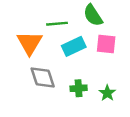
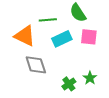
orange triangle: (30, 43) -> (25, 36), turned -35
green cross: (79, 88) -> (69, 84), moved, turned -32

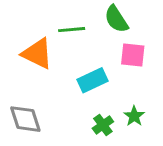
cyan rectangle: (62, 39) -> (92, 80), moved
gray diamond: (36, 65) -> (25, 119), moved

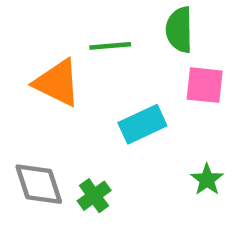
green semicircle: (116, 19) -> (179, 30), turned 32
green cross: (103, 125) -> (94, 196), moved

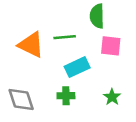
green line: (110, 46) -> (65, 37), moved
green cross: (94, 196) -> (66, 96), moved, turned 35

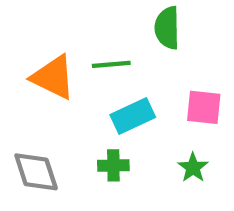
pink square: (111, 46) -> (204, 107), moved

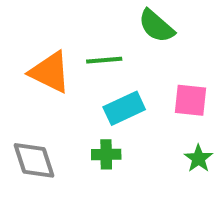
green semicircle: (167, 28) -> (156, 26), turned -48
green star: (193, 168) -> (198, 158), moved

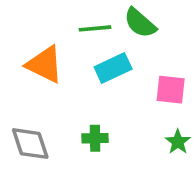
green line: (104, 60) -> (95, 28), moved
cyan rectangle: (124, 108) -> (113, 68), moved

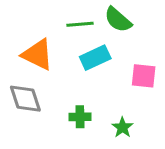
green star: (178, 142) -> (122, 127), moved
gray diamond: (30, 144) -> (25, 99), moved

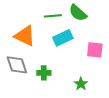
green cross: (80, 117) -> (44, 73), moved

